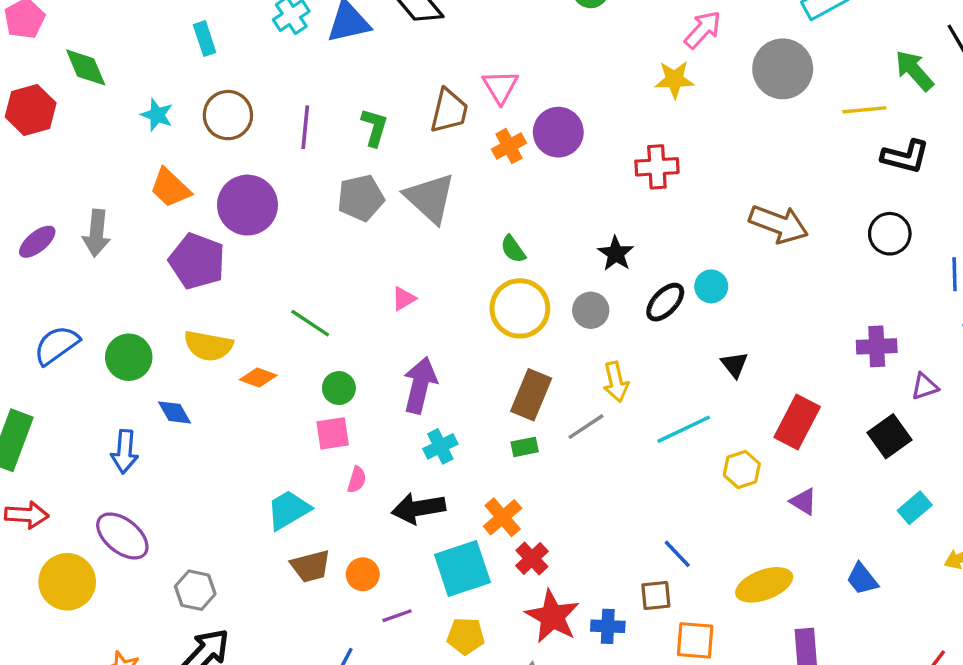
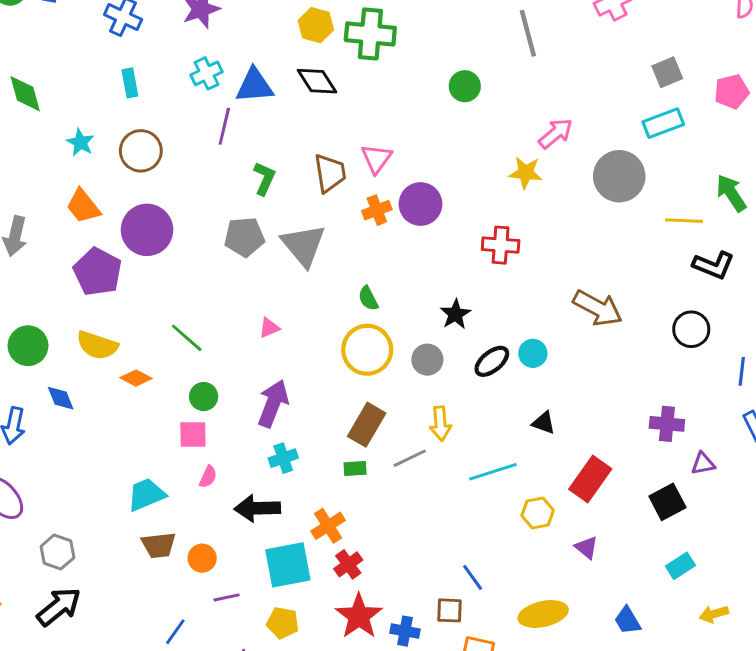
brown trapezoid: (449, 111) -> (330, 173), turned -30
purple line: (305, 127) -> (224, 126), moved
black triangle: (734, 365) -> (544, 423), turned -40

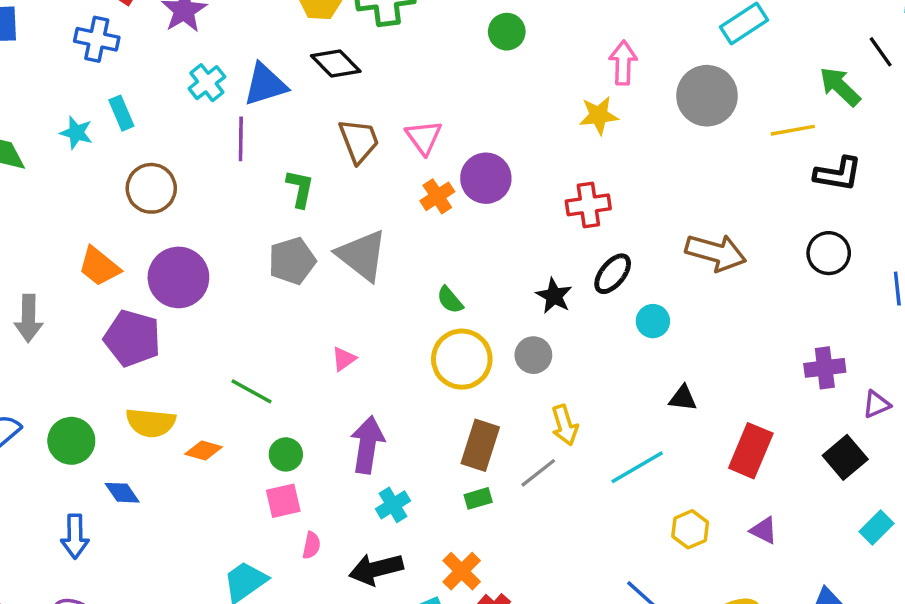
pink arrow: (556, 133) -> (623, 63), turned -36
cyan star: (80, 142) -> (76, 133), moved
brown trapezoid: (330, 173) -> (359, 141), moved
black ellipse: (492, 361) -> (613, 274), moved
yellow hexagon: (538, 513) -> (690, 529), moved

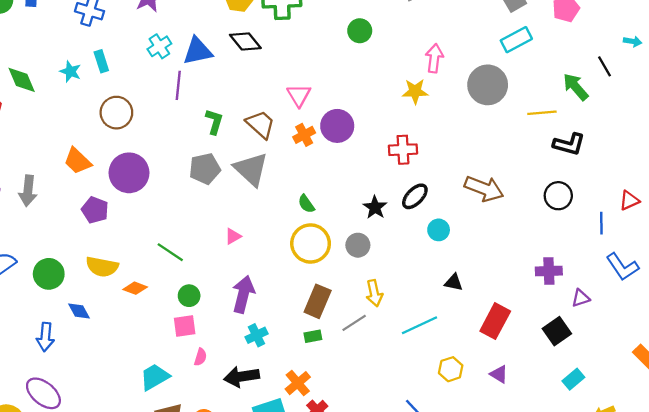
brown trapezoid: (359, 141) -> (261, 124), moved, turned -32
purple pentagon: (132, 338) -> (95, 210), size x0.7

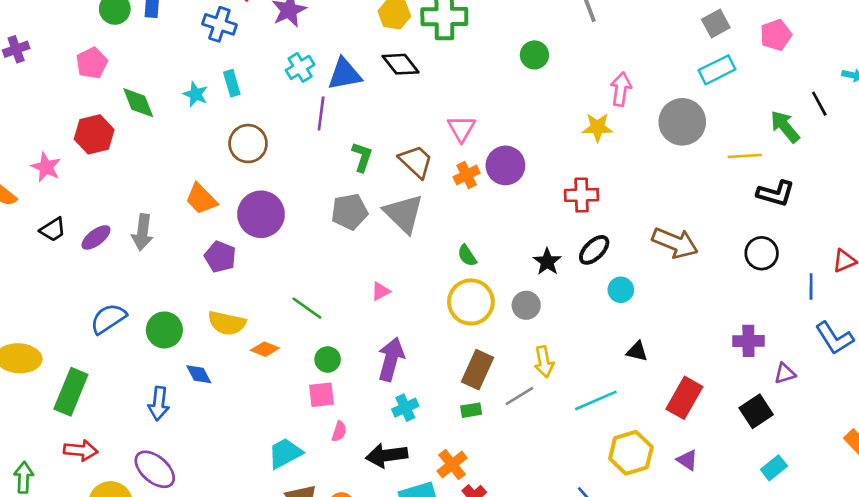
yellow hexagon: (451, 369) -> (631, 453), size x1.5

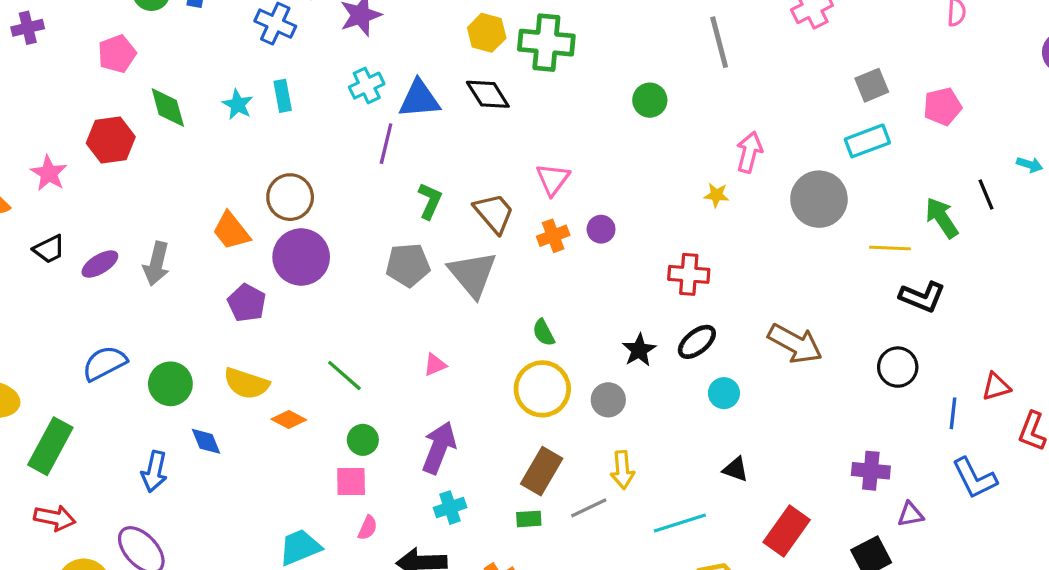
yellow star: (597, 127) -> (716, 195), size x0.7
brown circle: (248, 144) -> (290, 197), moved
purple circle: (505, 165) -> (601, 229), size x0.6

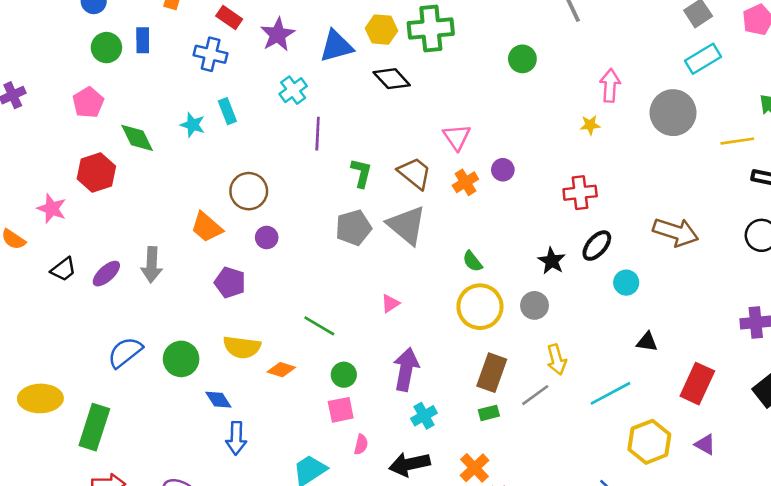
blue triangle: (419, 99) -> (336, 46), moved
purple circle: (301, 257) -> (267, 237), size x0.5
blue arrow: (154, 471) -> (236, 438), moved

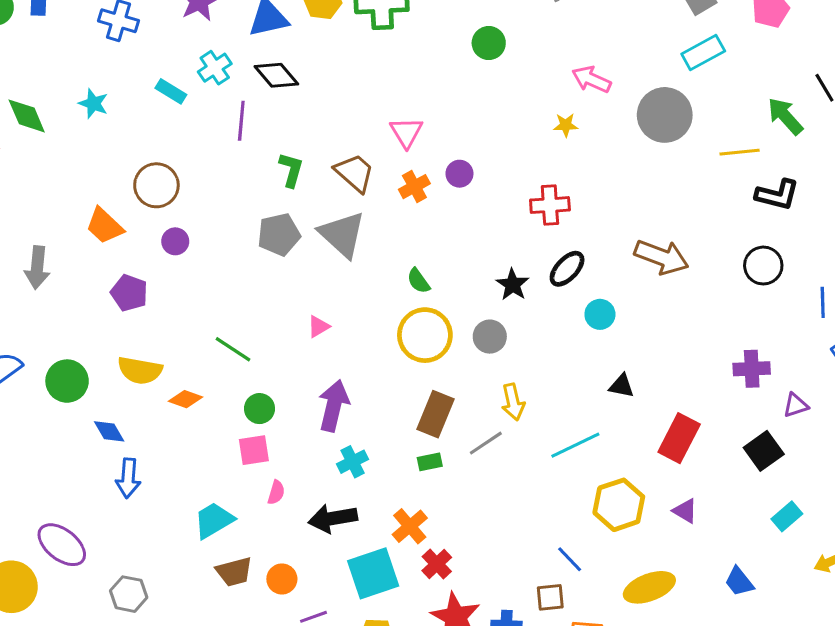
black diamond: (392, 79) -> (276, 75), moved
pink arrow: (610, 85) -> (591, 79), turned -72
cyan rectangle: (227, 111) -> (171, 91), moved, turned -40

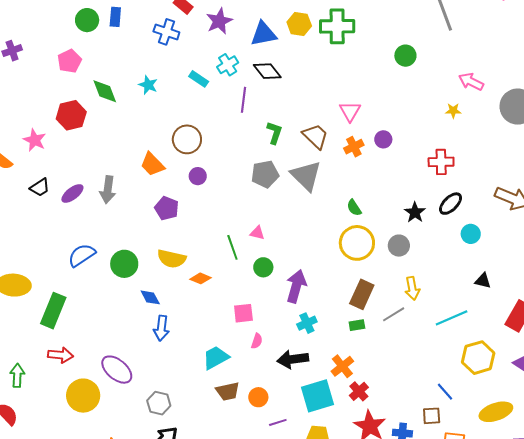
pink triangle: (319, 326) -> (257, 233), moved, turned 42
green line: (233, 349) -> (232, 247), turned 35
green circle: (260, 409) -> (263, 267), moved

